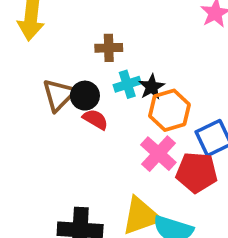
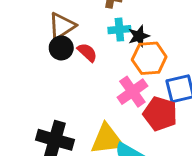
black circle: (85, 96) -> (61, 48), moved

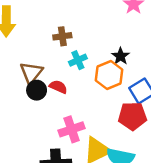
black star: (139, 36) -> (121, 56), moved
pink cross: (132, 92) -> (72, 129), moved, turned 35

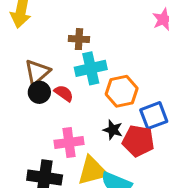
black star: (121, 56) -> (113, 130), moved, turned -30
cyan cross: (78, 60) -> (91, 68), size x1.5

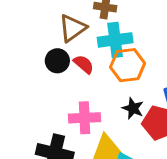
brown triangle: (37, 72) -> (73, 28), moved
orange hexagon: (122, 91) -> (128, 65), moved

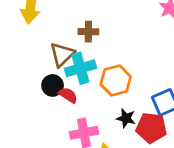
cyan cross: (115, 40) -> (80, 68), moved
red semicircle: (84, 64) -> (68, 95), moved

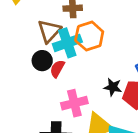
orange hexagon: (116, 80) -> (89, 36), moved
red semicircle: (68, 95) -> (57, 69), turned -90

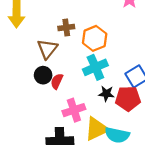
orange hexagon: (89, 36) -> (95, 38), moved
cyan cross: (67, 43) -> (95, 67), moved

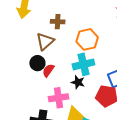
brown cross: (66, 27) -> (58, 22), moved
black star: (106, 94) -> (78, 82), moved

